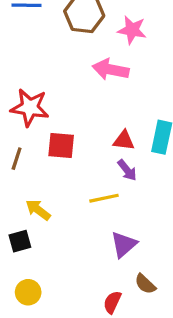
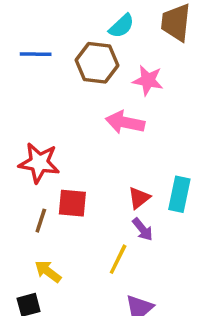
red triangle: (124, 140) -> (139, 198), turned -45
brown line: (17, 159) -> (41, 221), moved
yellow line: (104, 198) -> (118, 259), turned -52

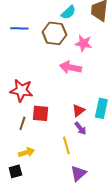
yellow line: (118, 259) -> (66, 145), turned -42
yellow arrow: (48, 271) -> (26, 152), turned 126

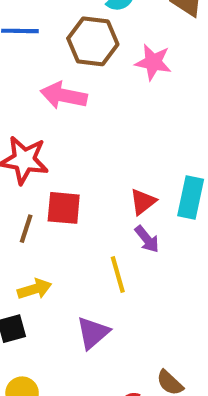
pink arrow: (70, 67) -> (64, 95), moved
purple triangle: (78, 173) -> (93, 333), moved

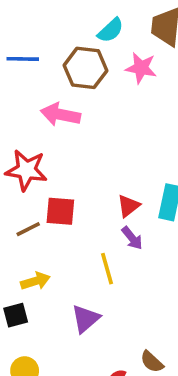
pink star: (153, 62) -> (141, 68), moved
brown line: (26, 229) -> (28, 229), turned 45

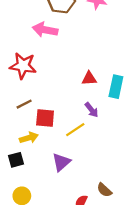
red triangle: (129, 206) -> (89, 79), moved, turned 35
red square: (60, 211) -> (45, 118), moved
yellow line: (107, 269) -> (75, 130), turned 72

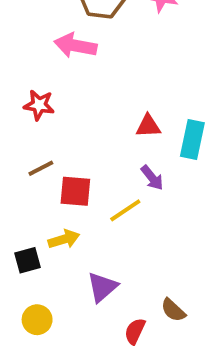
red star: (23, 66) -> (39, 105), size x0.7
yellow arrow: (29, 138) -> (64, 239), moved
purple triangle: (61, 162) -> (102, 287), moved

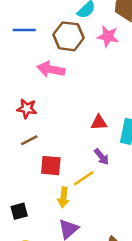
brown line: (41, 168) -> (29, 140), moved
yellow arrow: (64, 239) -> (63, 197), moved, turned 114

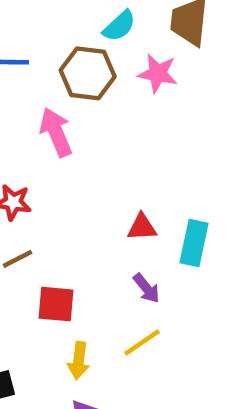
pink arrow: (51, 69) -> (56, 132), turned 56
yellow line: (84, 178) -> (142, 343), moved

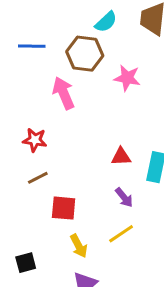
pink star: (158, 73) -> (127, 78), moved
yellow arrow: (79, 361) -> (79, 246), turned -35

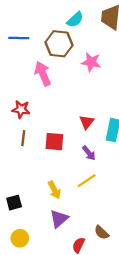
red triangle: (121, 157) -> (87, 122), turned -49
brown line: (38, 178) -> (23, 138), turned -56
red square: (64, 208) -> (54, 142), moved

